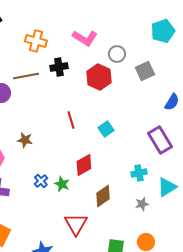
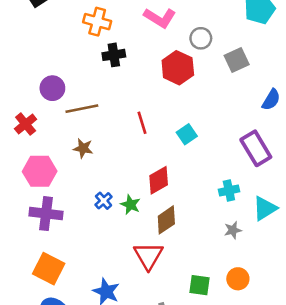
black cross: (59, 67) -> (114, 55), moved
brown line: (26, 76) -> (82, 109), moved
brown diamond: (103, 196) -> (166, 220), moved

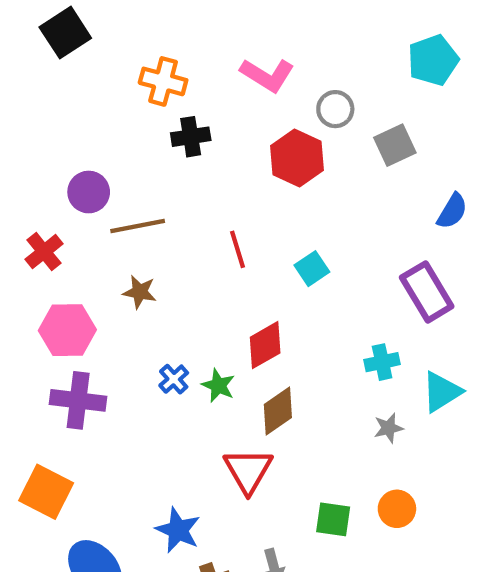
orange square: (49, 269) -> (46, 492), moved

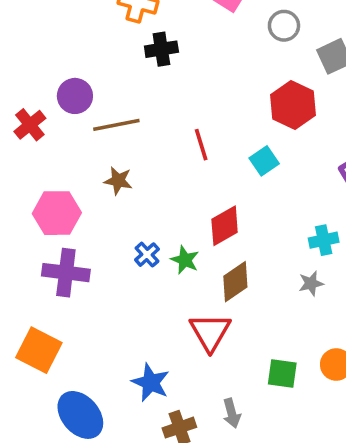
red hexagon: (297, 158) -> (293, 105), moved
red cross: (44, 252) -> (30, 125), moved
gray star: (388, 428) -> (311, 283), moved

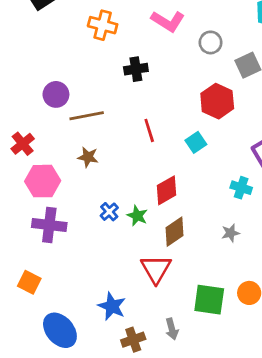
black cross: (161, 49) -> (136, 69), moved
red cross: (30, 125) -> (23, 144), moved
cyan cross: (324, 240) -> (241, 188), moved, turned 30
orange square: (39, 350) -> (29, 282), size x0.7
green square: (282, 374) -> (209, 300), size x1.4

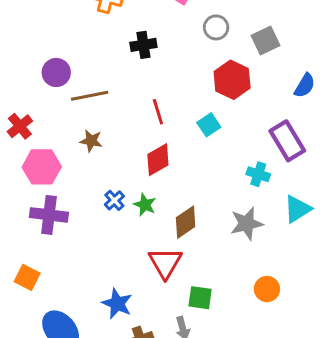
gray circle: (211, 42) -> (216, 27), moved
red diamond: (167, 190) -> (158, 160), moved
gray star: (231, 233) -> (247, 224), size x1.6
green square: (209, 300) -> (200, 298), moved, size x0.7

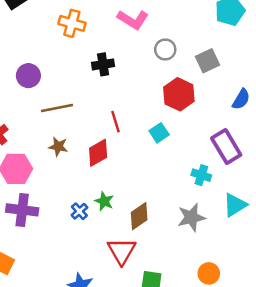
purple circle: (56, 72) -> (28, 76), moved
red diamond: (158, 160) -> (98, 153), moved
blue cross: (114, 200) -> (79, 211), moved

